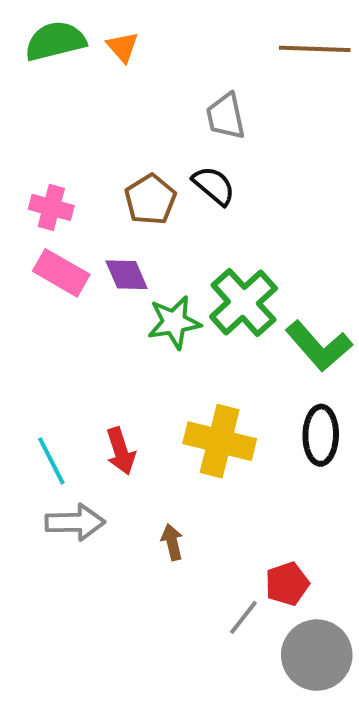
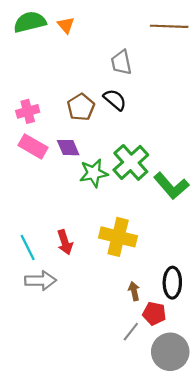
pink cross: (51, 207) -> (28, 111), turned -30
black ellipse: (321, 435) -> (172, 283), moved
brown arrow: (172, 542) -> (134, 291), moved
red pentagon: (287, 584) -> (154, 313), turned 30

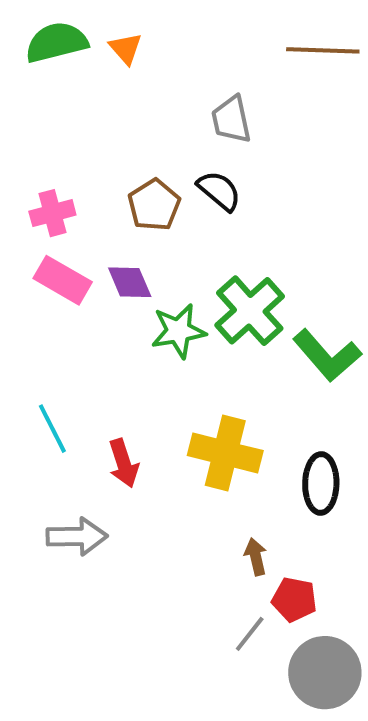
cyan line: (28, 248) -> (52, 429), moved
black ellipse: (172, 283) -> (321, 484), moved

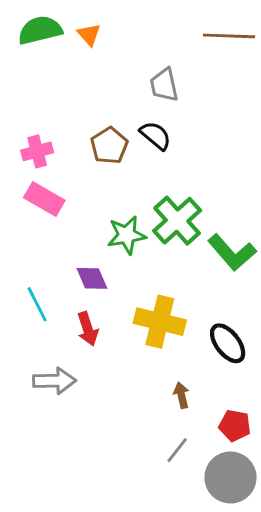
purple diamond: (130, 282) -> (92, 278), moved
black ellipse: (321, 484) -> (228, 343), turned -39
red pentagon: (294, 599) -> (235, 426), moved

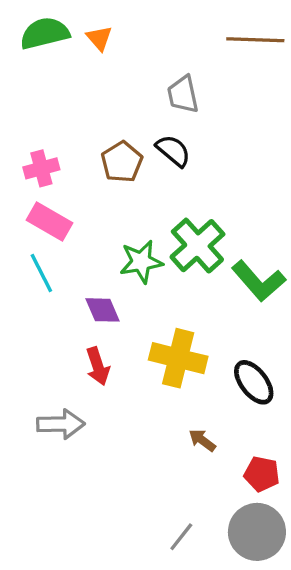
cyan line: (37, 304) -> (41, 273), moved
brown arrow: (181, 395) -> (202, 440), turned -40
gray line: (177, 450) -> (181, 537), moved

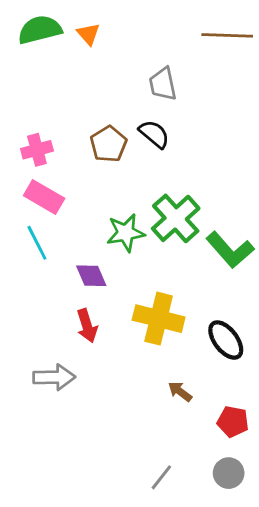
gray circle: (257, 532) -> (229, 473), size x0.6

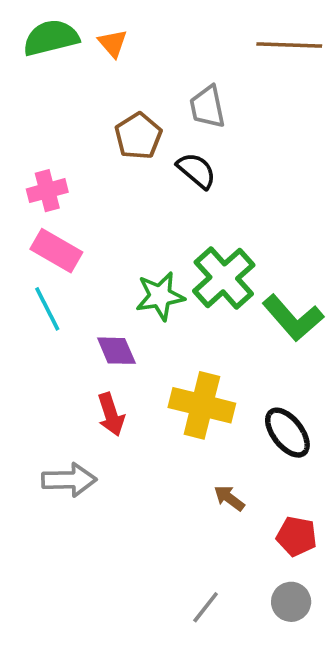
brown pentagon: (108, 144) -> (138, 136), moved

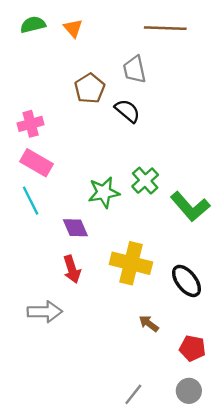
green semicircle: (51, 38) -> (33, 25), size x0.7
brown line: (289, 45) -> (165, 28), moved
green cross: (224, 278) -> (145, 181), size x0.7

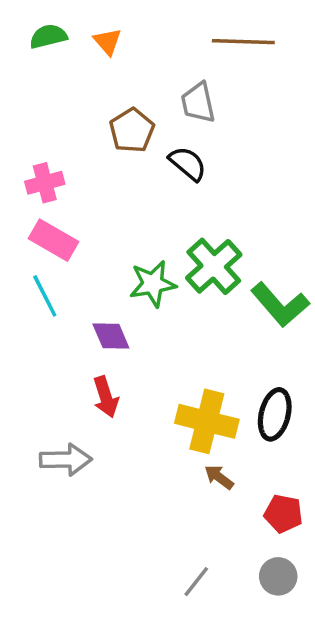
green cross: (145, 181) -> (214, 266), size x1.4
yellow cross: (131, 263) -> (207, 421), moved
black ellipse: (186, 281) -> (275, 414), turned 52

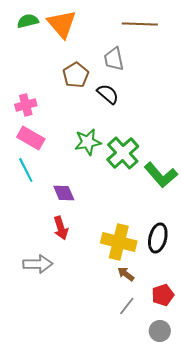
orange triangle: (107, 42) -> (62, 24), size x1.8
green star: (153, 284) -> (88, 142), moved
red pentagon: (283, 514) -> (163, 295), turned -30
gray line: (196, 582) -> (127, 306), moved

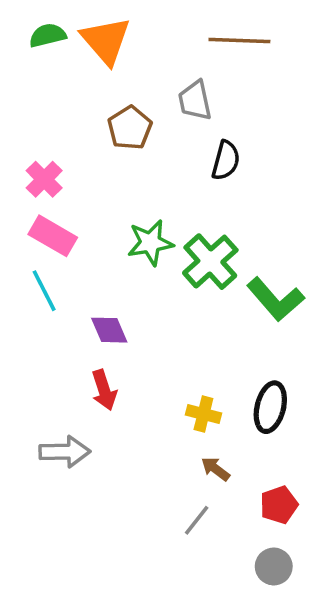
black semicircle: (108, 94) -> (226, 160), moved, turned 65
pink cross: (26, 105) -> (44, 179), turned -30
yellow cross: (119, 242) -> (203, 414), size x0.6
gray line: (127, 306) -> (197, 520), moved

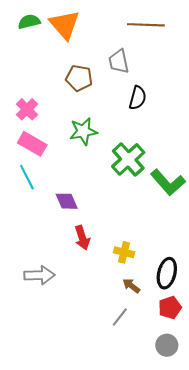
brown pentagon: (130, 128) -> (79, 78), turned -30
green star: (150, 243) -> (83, 131), moved
red arrow: (104, 390) -> (82, 238), moved
black ellipse: (270, 407) -> (167, 273), moved

